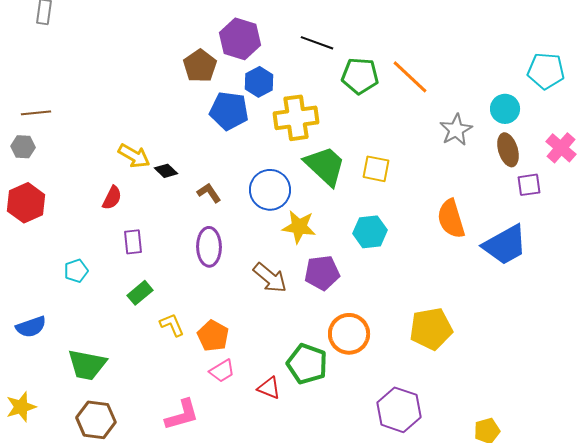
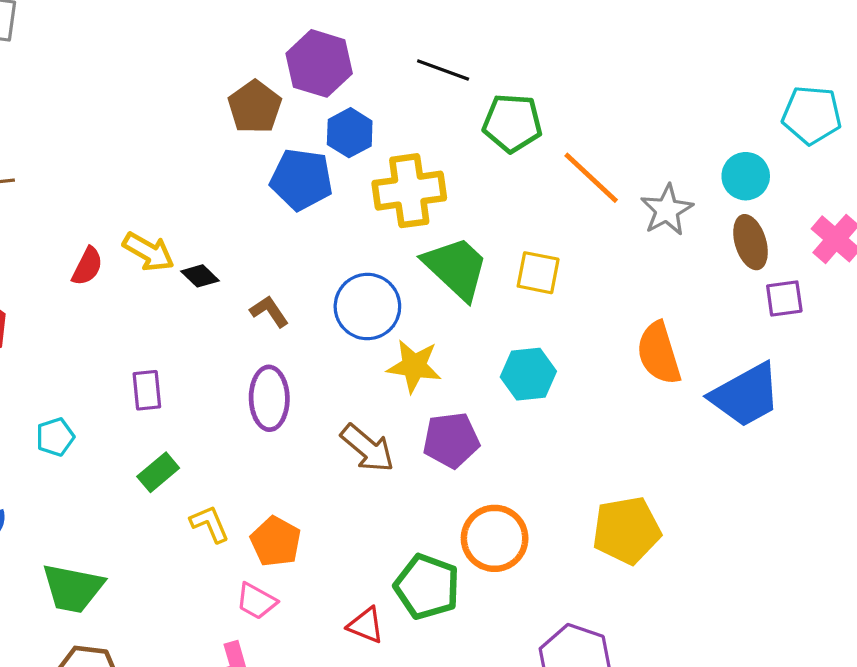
orange line: (410, 77) -> (591, 178), moved
red semicircle: (112, 198) -> (87, 266), moved
pink trapezoid: (222, 371) -> (256, 601), moved, turned 60

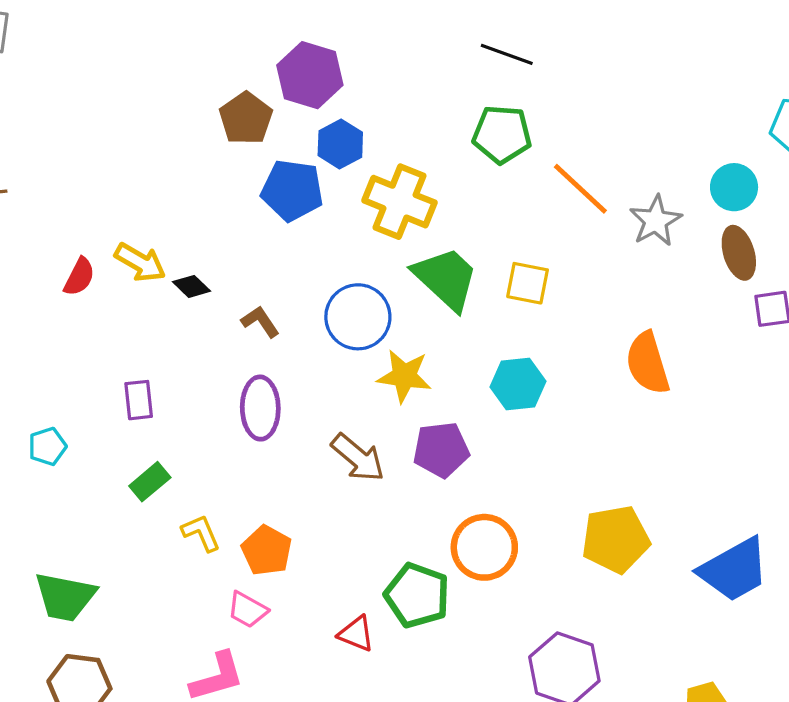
black line: (443, 70) -> (507, 54), moved
yellow cross: (409, 191) -> (400, 202), turned 30
blue trapezoid: (746, 395) -> (734, 570), moved

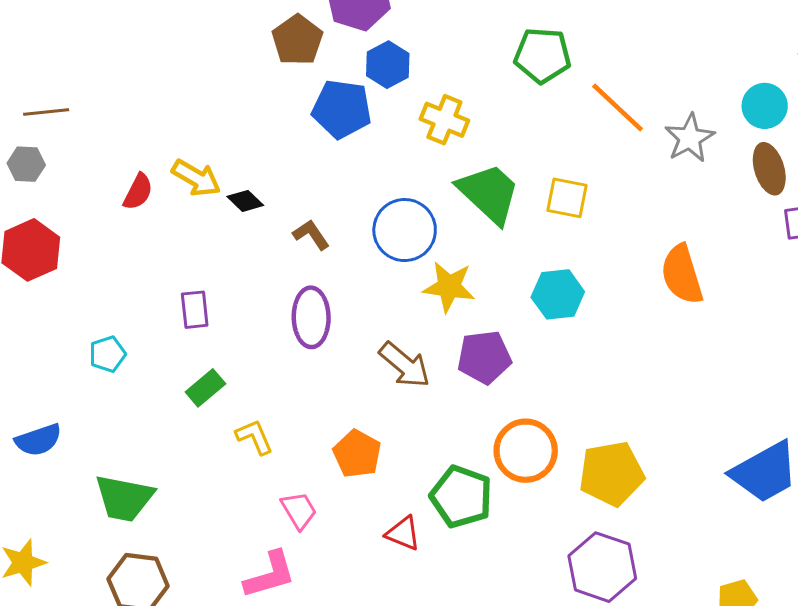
yellow cross: (400, 202) -> (444, 120), size x0.7
yellow pentagon: (616, 539) -> (611, 474), moved
orange pentagon: (267, 550) -> (357, 454), moved
pink trapezoid: (247, 610) -> (299, 510), turned -150

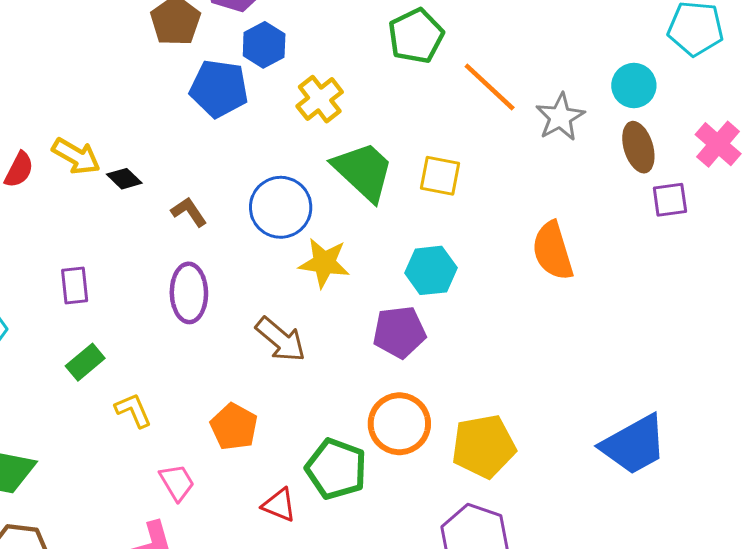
green pentagon: (542, 55) -> (416, 36), turned -30
yellow cross: (444, 120) -> (320, 99), turned 30
purple pentagon: (484, 357) -> (399, 332), moved

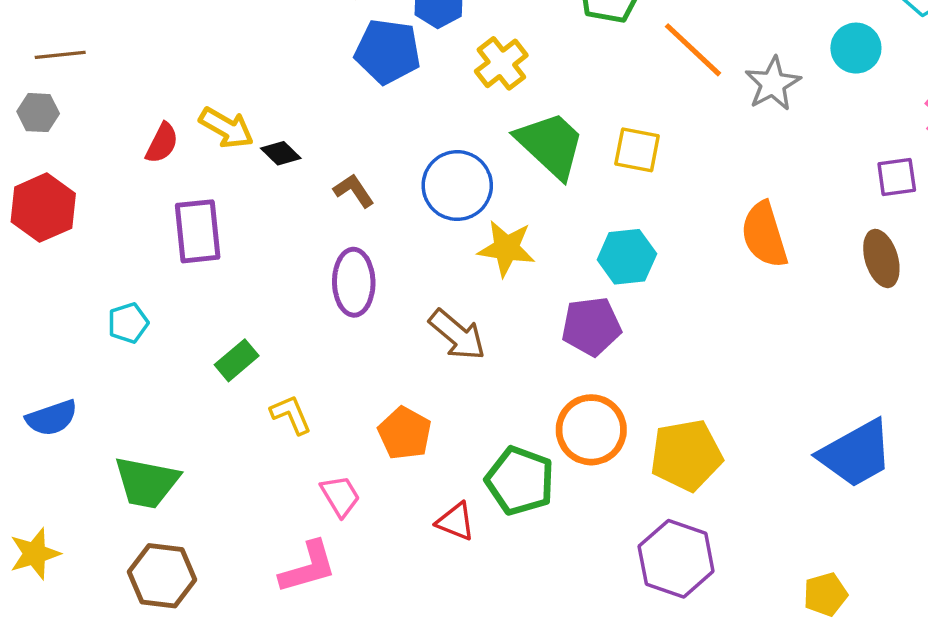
brown ellipse: (638, 147) -> (881, 258), moved
purple rectangle: (75, 285) -> (198, 231), moved, size x1.5

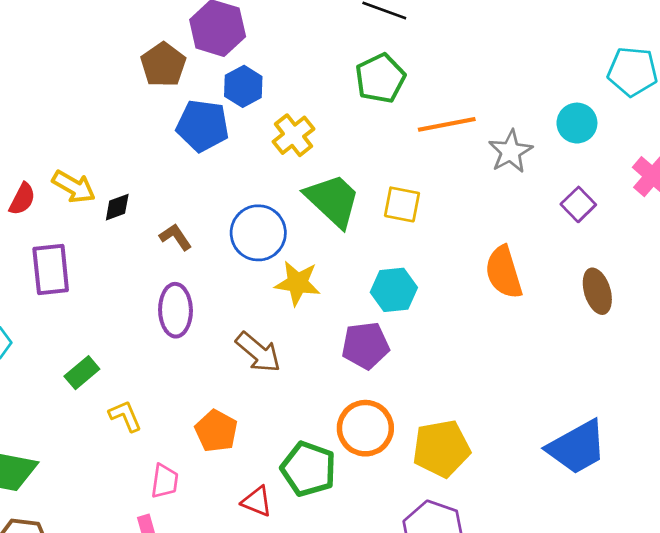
orange line: (693, 50) -> (447, 124), turned -54
black diamond: (281, 153) -> (117, 207), turned -64
purple square: (897, 177) -> (578, 204), moved, turned -36
pink trapezoid: (340, 496) -> (165, 481), turned 39

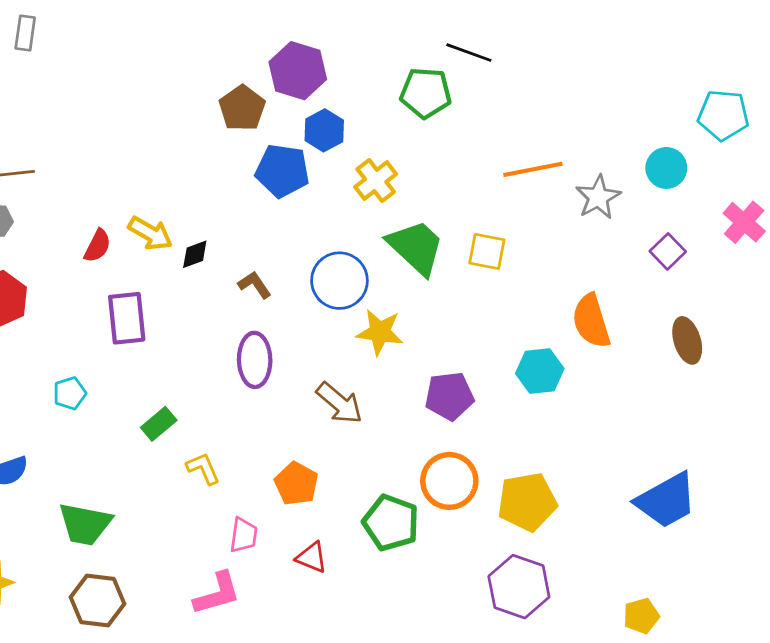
green pentagon: (380, 78) -> (426, 93), moved, turned 30
cyan hexagon: (394, 290) -> (540, 371), moved
red triangle: (257, 501) -> (312, 557), moved

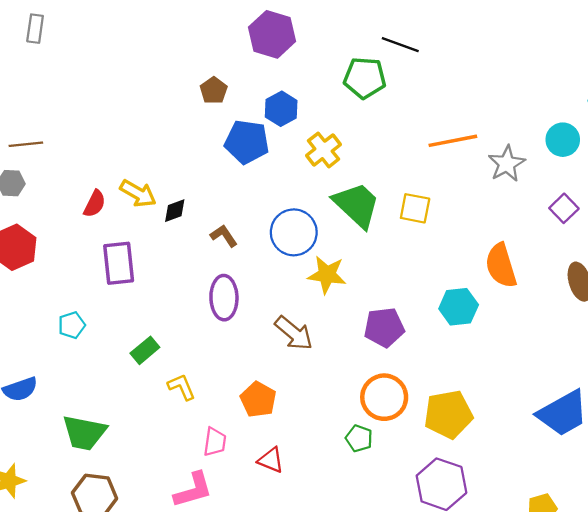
purple hexagon: (298, 71) -> (272, 34), moved
brown pentagon: (242, 108) -> (214, 90), size x0.7
green pentagon: (391, 523) -> (359, 438), moved, size x0.6

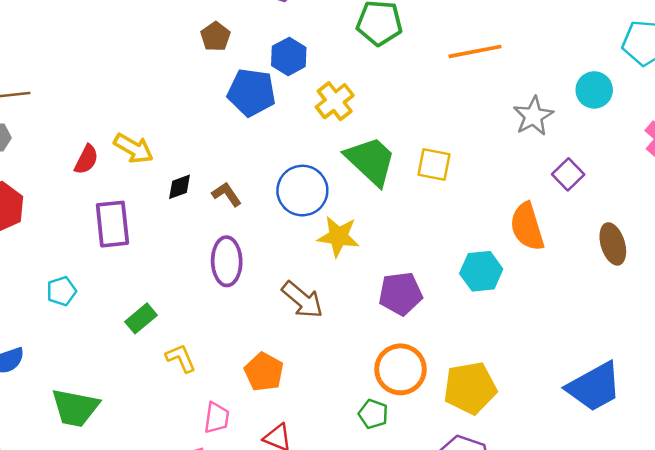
orange line: (453, 141) -> (475, 51), moved
purple square: (564, 208) -> (568, 174), moved
black diamond: (175, 211) -> (179, 187), moved

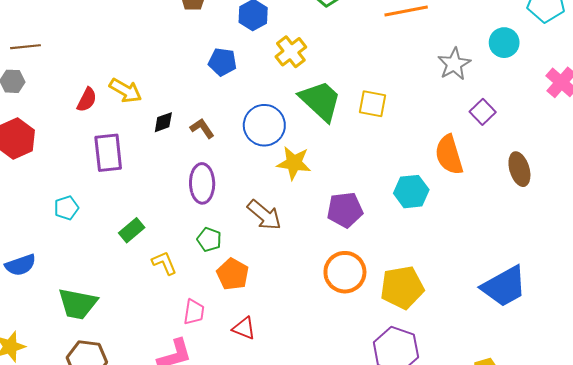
blue pentagon: (251, 92) -> (222, 62), moved, size x0.7
green pentagon: (373, 414) -> (209, 240), moved

